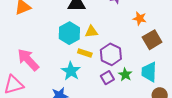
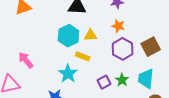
orange star: (140, 18) -> (118, 26), moved
purple hexagon: (111, 54) -> (123, 49), moved
pink arrow: (28, 60) -> (26, 60), size x0.7

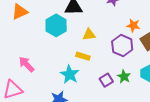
orange star: (118, 26) -> (133, 25), moved
cyan hexagon: (68, 36) -> (56, 25), moved

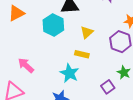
yellow triangle: (89, 35) -> (87, 32), turned -32
purple square: (106, 80) -> (108, 87), moved

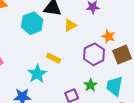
yellow triangle: (87, 32) -> (70, 25), moved

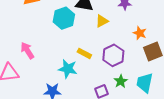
purple hexagon: (94, 54) -> (113, 55), moved
cyan star: (37, 74) -> (68, 69), turned -30

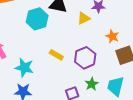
yellow triangle: (102, 21) -> (84, 18), moved
cyan star: (68, 69) -> (24, 68), moved

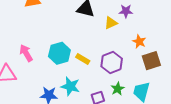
cyan hexagon: (37, 19) -> (59, 53), moved
cyan star: (24, 68) -> (70, 86), moved

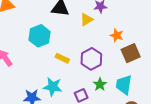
cyan hexagon: (59, 53) -> (40, 36), moved

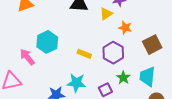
orange star: (117, 35) -> (125, 28), moved
cyan hexagon: (40, 36) -> (47, 42), moved

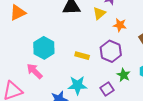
pink arrow: (27, 57) -> (35, 71), moved

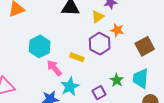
purple hexagon: (111, 51) -> (100, 44), moved
pink arrow: (35, 71) -> (54, 68), moved
cyan star: (77, 85) -> (70, 87), turned -30

